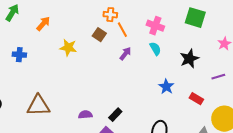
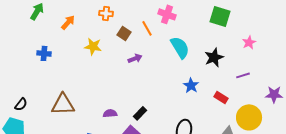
orange cross: (110, 15) -> (106, 13), moved
pink cross: (155, 26) -> (167, 14), moved
cyan semicircle: (155, 49) -> (180, 47), size x1.6
purple arrow: (125, 54) -> (135, 58), moved, turned 32

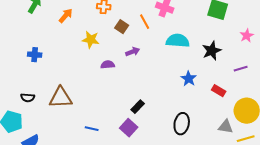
cyan semicircle: (180, 47) -> (178, 41), turned -55
blue cross: (44, 53) -> (35, 55), moved
black semicircle: (21, 104) -> (28, 98), moved, turned 56
purple semicircle: (110, 113) -> (108, 65), moved

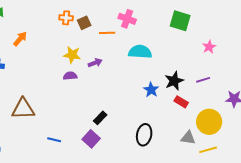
orange arrow: (66, 16) -> (20, 39), moved
orange line: (145, 22) -> (107, 33), turned -63
brown square: (122, 27) -> (84, 23), moved, turned 32
yellow star: (91, 40) -> (72, 55), moved
black star: (212, 51) -> (174, 81), moved

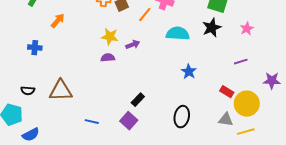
orange line: (107, 33) -> (145, 15), turned -49
black star: (174, 81) -> (212, 28), moved
red rectangle: (181, 102) -> (227, 92), moved

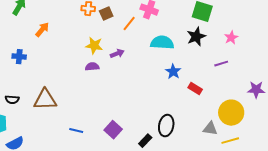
purple line: (241, 62) -> (221, 64), moved
blue star: (189, 72) -> (173, 72), moved
red rectangle: (227, 92) -> (195, 89), moved
black rectangle: (138, 100) -> (145, 141), moved

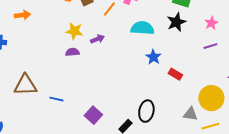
orange arrow: (42, 30) -> (22, 15), turned 42
purple line: (221, 64) -> (210, 46), moved
blue line: (76, 131) -> (56, 99), moved

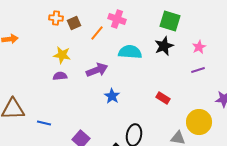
purple arrow: (97, 39) -> (97, 70), moved, size x1.5
blue star: (153, 57) -> (112, 96), moved

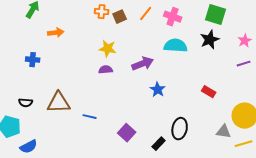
pink cross: (117, 19) -> (173, 17), moved
orange line: (97, 33) -> (146, 14), moved

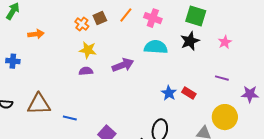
orange cross: (102, 12) -> (82, 24), moved, turned 32
purple line: (244, 64) -> (222, 78), moved, turned 32
blue star: (158, 90) -> (169, 93), moved

